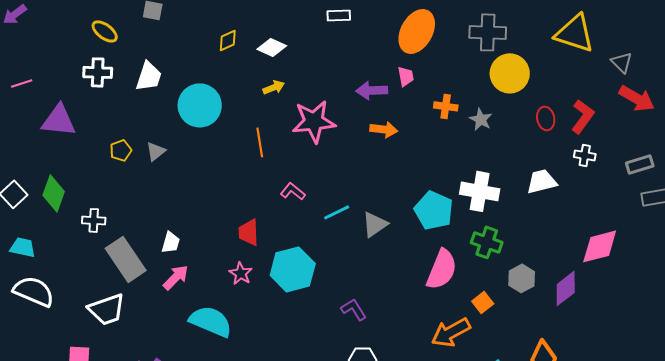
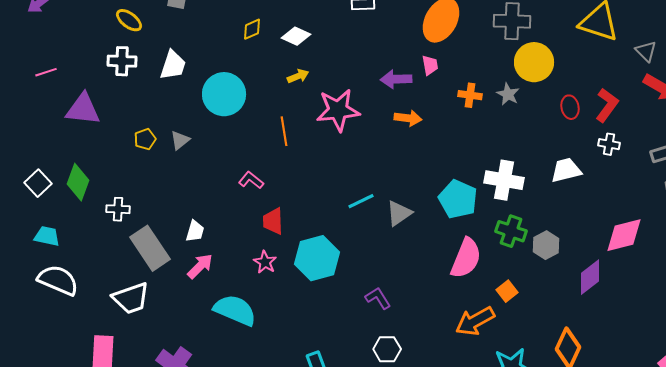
gray star: (481, 119) -> (508, 94), moved
pink L-shape: (293, 191) -> (251, 180), moved
gray hexagon: (522, 278) -> (546, 245), moved

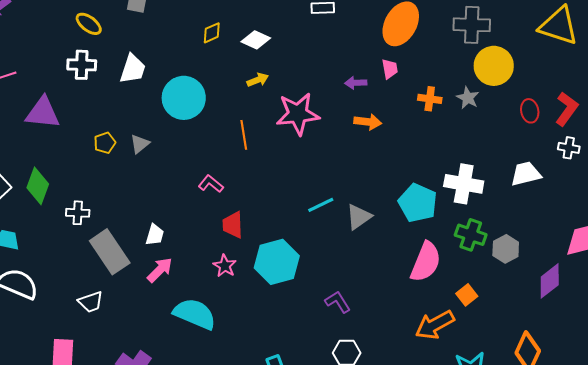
purple arrow: (396, 79) -> (356, 83), size x0.7
white trapezoid: (131, 298) -> (91, 302), size x0.7

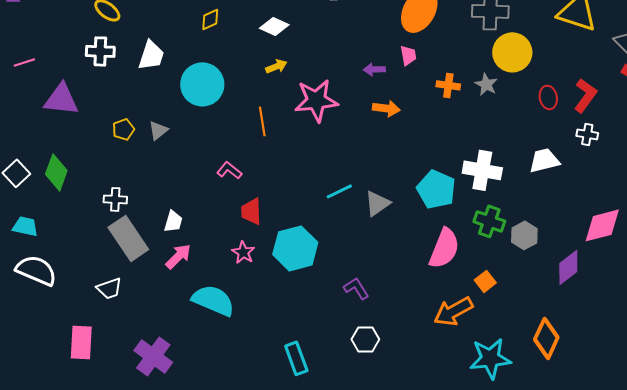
yellow diamond: (212, 33) -> (210, 19), moved
white cross: (78, 213) -> (115, 199), moved

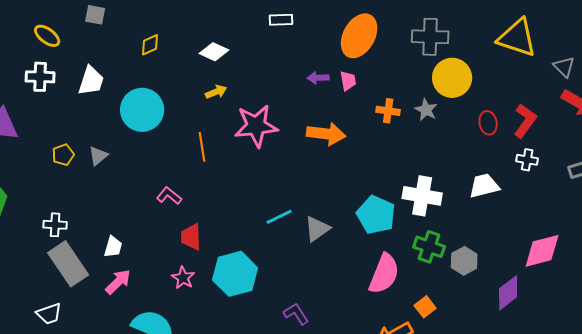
purple arrow: (374, 69) -> (318, 78), moved
orange arrow: (386, 108) -> (326, 134), size x1.4

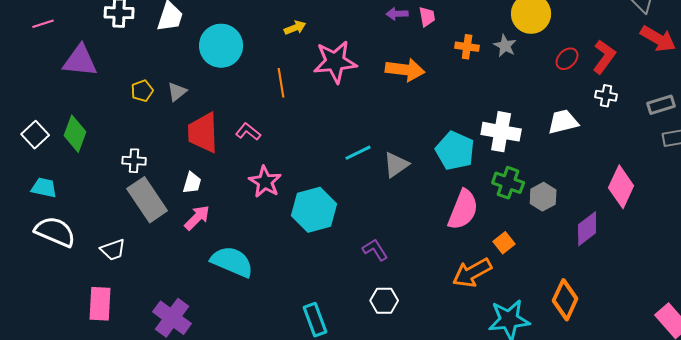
red ellipse: (488, 123) -> (567, 59), turned 55
red trapezoid: (191, 237) -> (203, 133), moved, size x1.5
pink diamond: (542, 251) -> (621, 187), turned -51
pink star: (183, 278) -> (265, 182), moved, size x1.4
white trapezoid: (49, 314) -> (113, 250), moved

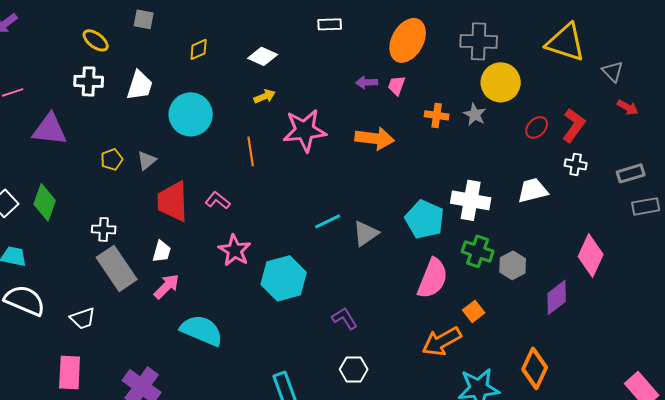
pink trapezoid: (427, 17) -> (397, 85), turned -150
red arrow: (658, 39) -> (628, 107), size x0.6

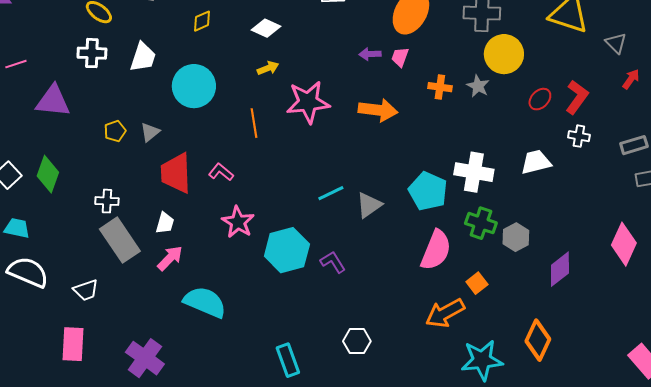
red arrow: (628, 107) -> (631, 79), turned -85
pink diamond: (591, 255) -> (624, 244), moved
purple L-shape: (345, 318) -> (333, 262), moved

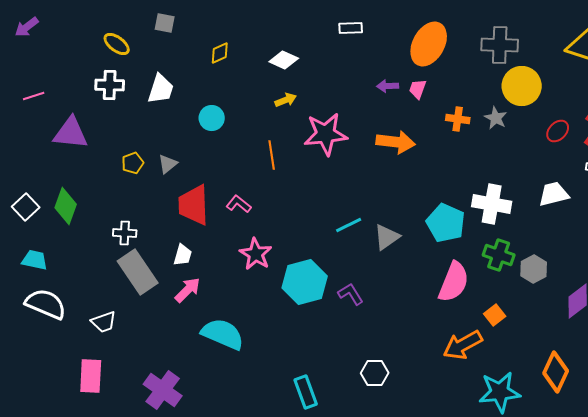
cyan circle: (194, 86) -> (212, 118), size x0.6

